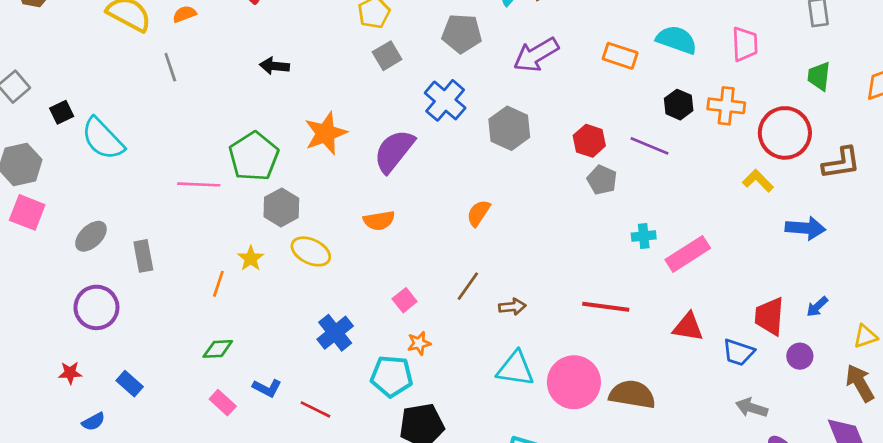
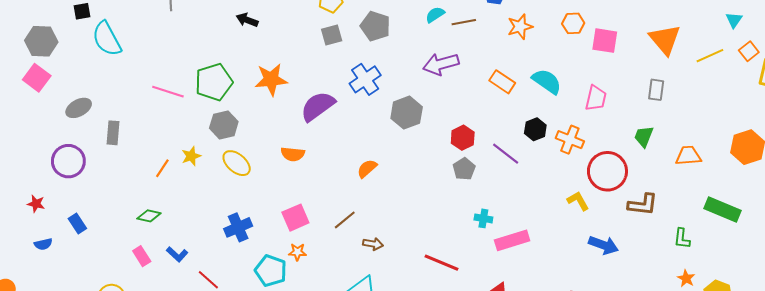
gray pentagon: (462, 33) -> (375, 26), moved
pink square: (405, 300) -> (295, 218), size x1.5

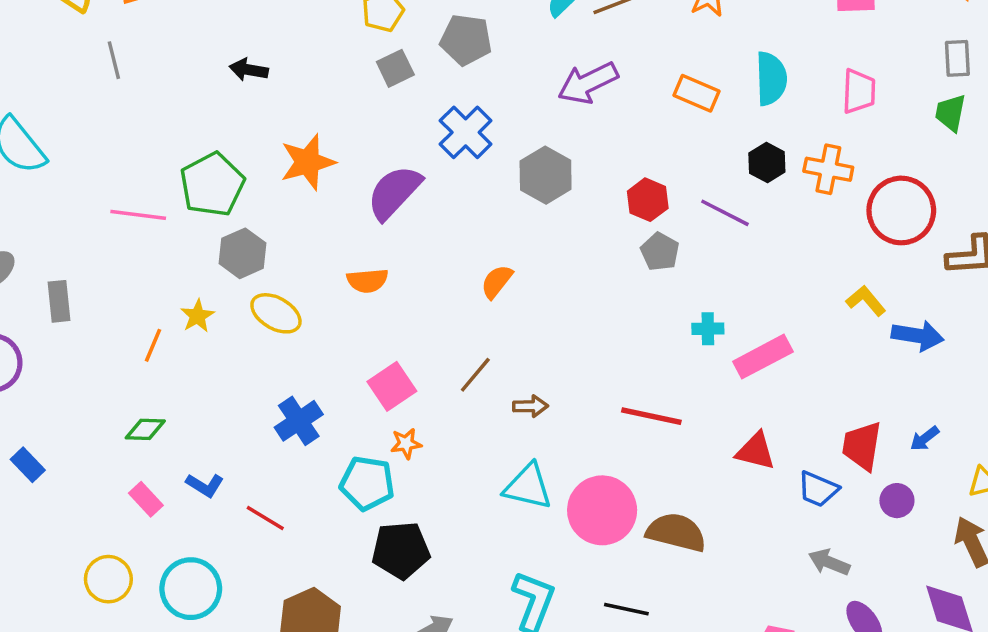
cyan semicircle: (547, 81) -> (771, 79), turned 64
green trapezoid: (644, 137) -> (950, 113), moved
yellow L-shape: (578, 201) -> (866, 301), moved

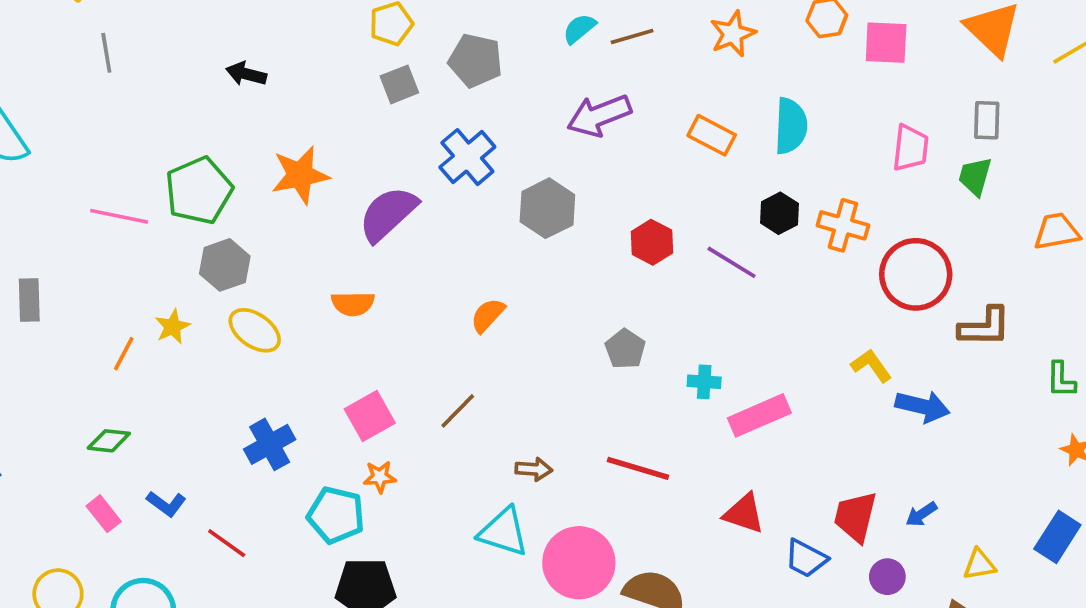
pink trapezoid: (859, 91) -> (910, 148), moved
gray pentagon: (660, 252) -> (625, 349), moved
brown arrow: (531, 406) -> (534, 469), moved

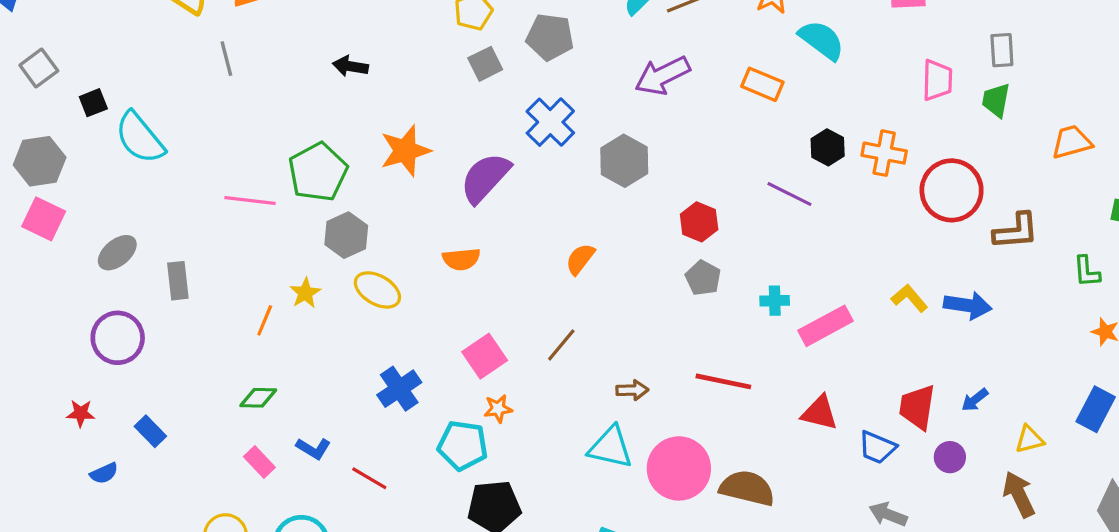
cyan semicircle: (791, 126) -> (822, 40), moved, turned -51
red hexagon: (652, 242) -> (699, 222), moved
yellow L-shape: (871, 366) -> (909, 298), moved

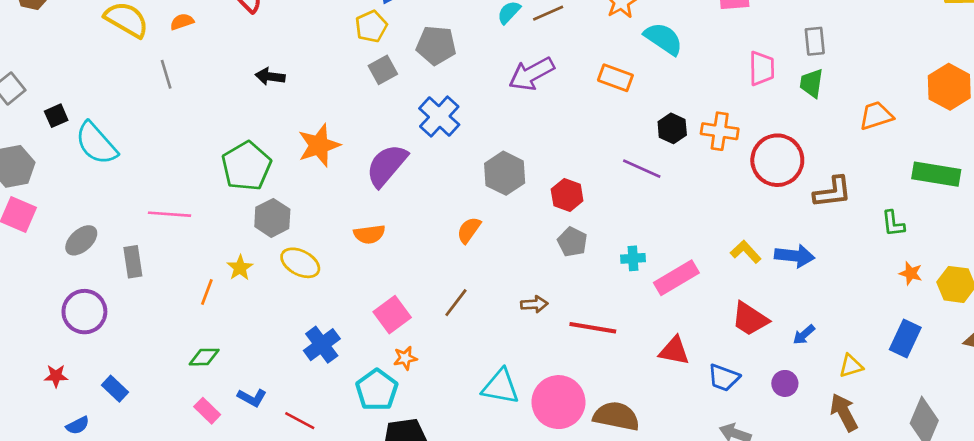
gray hexagon: (624, 161) -> (505, 173), moved
pink line: (250, 201) -> (169, 214), moved
brown arrow: (632, 390) -> (534, 304), moved
red trapezoid: (917, 407) -> (750, 319), moved, turned -63
cyan pentagon: (463, 445) -> (377, 390), turned 30

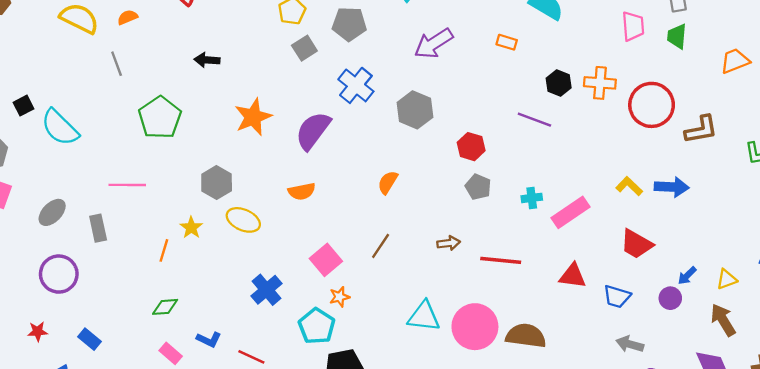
orange rectangle: (615, 78) -> (507, 42), size x0.7
green pentagon: (246, 166) -> (160, 118), moved
gray hexagon: (505, 173) -> (415, 110), moved
blue arrow: (804, 335) -> (687, 276), moved

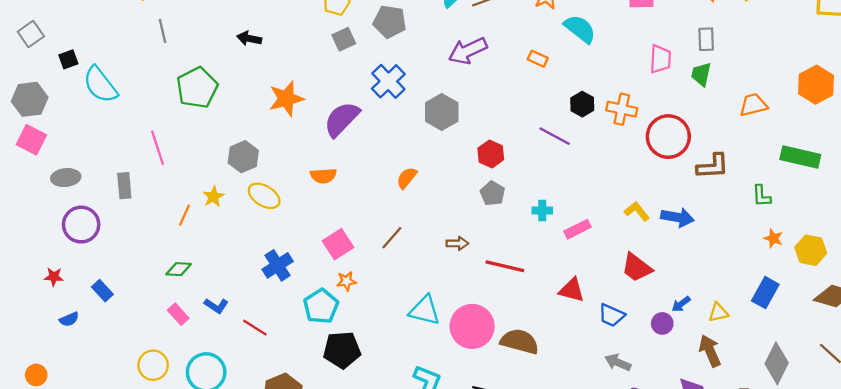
pink line: (127, 185) -> (158, 148), turned 64
gray ellipse: (52, 212) -> (66, 178), moved, turned 32
pink rectangle: (570, 212) -> (577, 229), size x0.7

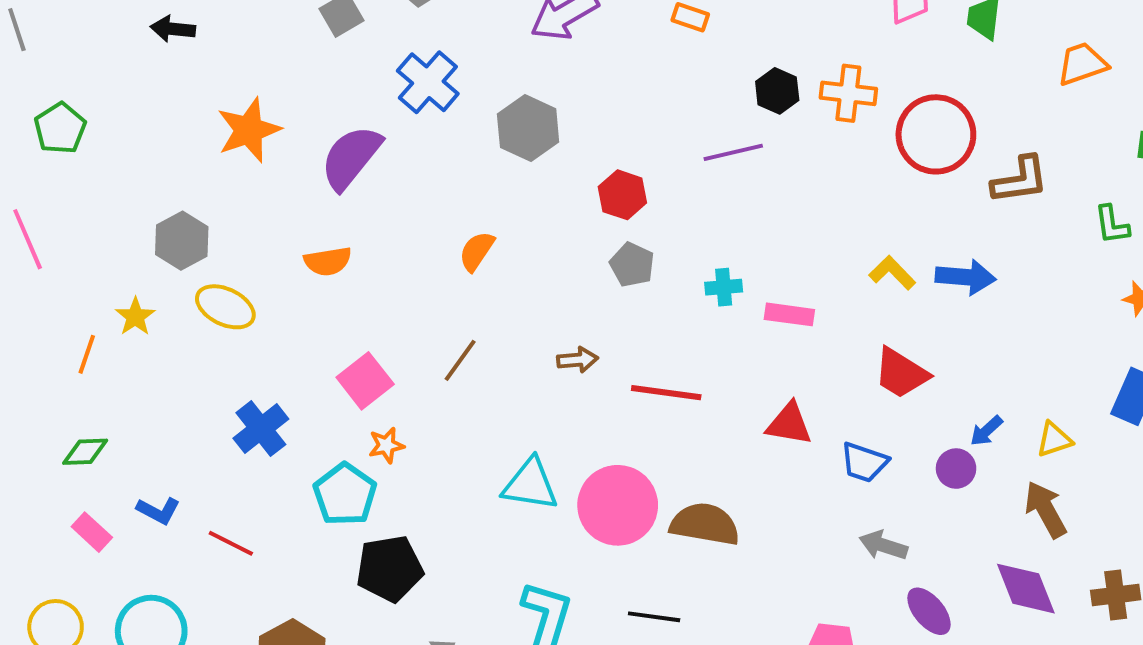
green pentagon: (197, 88) -> (60, 128), moved, size x0.7
purple line: (555, 136) -> (733, 152), turned -36
pink rectangle: (577, 229) -> (789, 314), turned 40

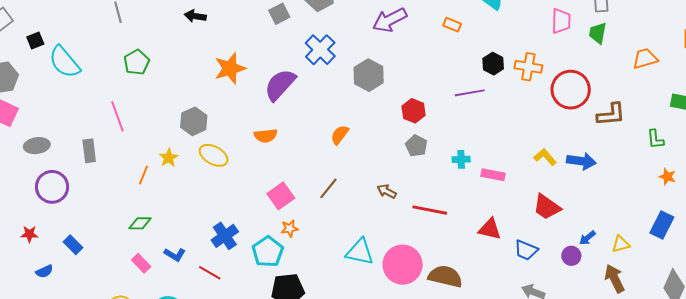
brown arrow: (578, 360) -> (387, 191), turned -150
blue cross: (261, 429) -> (225, 236), moved

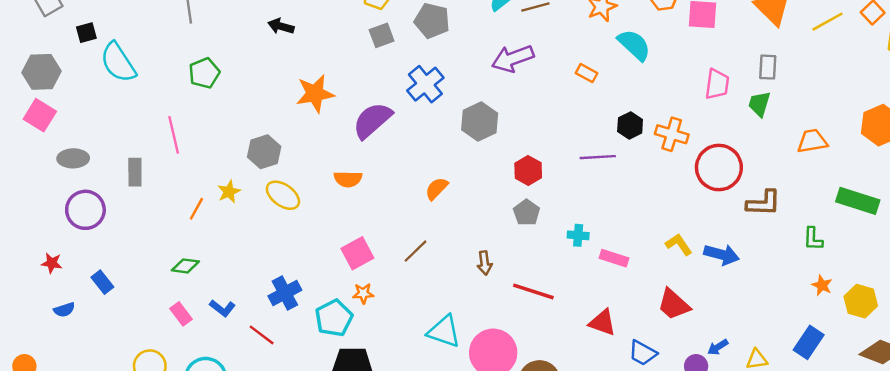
brown arrow: (387, 191) -> (485, 263), turned -132

